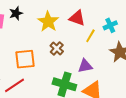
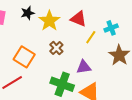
black star: (16, 13) -> (28, 13), moved
orange square: (25, 59) -> (24, 57), turned 35

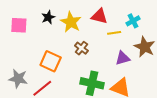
yellow line: (91, 37) -> (114, 33), turned 56
purple triangle: (84, 67) -> (123, 58), moved

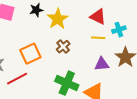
red triangle: (99, 16) -> (98, 17), moved
orange square: (51, 61) -> (30, 54), turned 30

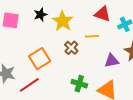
yellow line: (98, 38) -> (92, 36), moved
green cross: (67, 83) -> (79, 84), size x0.7

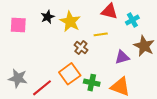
orange square: (40, 59) -> (70, 74), moved

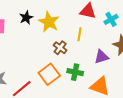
yellow line: (101, 34) -> (80, 34), turned -72
green cross: (92, 83) -> (75, 72), moved

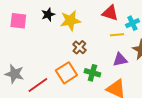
yellow star: (49, 22) -> (70, 21), turned 30
yellow line: (80, 34) -> (117, 35), moved, turned 72

